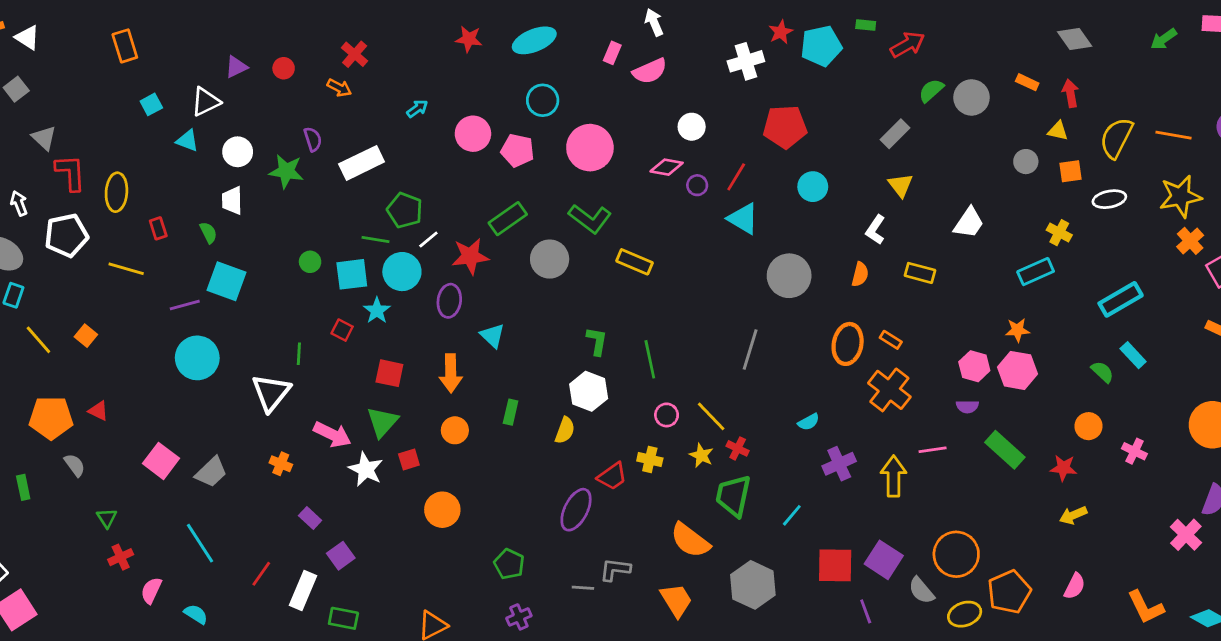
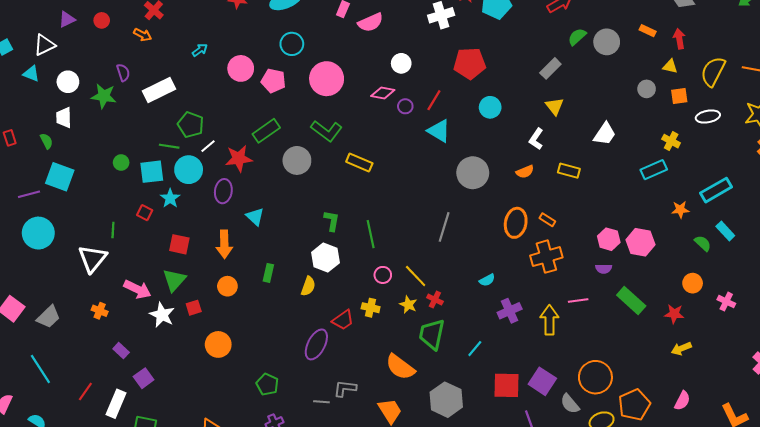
orange semicircle: (860, 274) -> (525, 172), turned 54
orange star: (1017, 330) -> (680, 210), moved
orange cross: (889, 390) -> (546, 257), turned 36

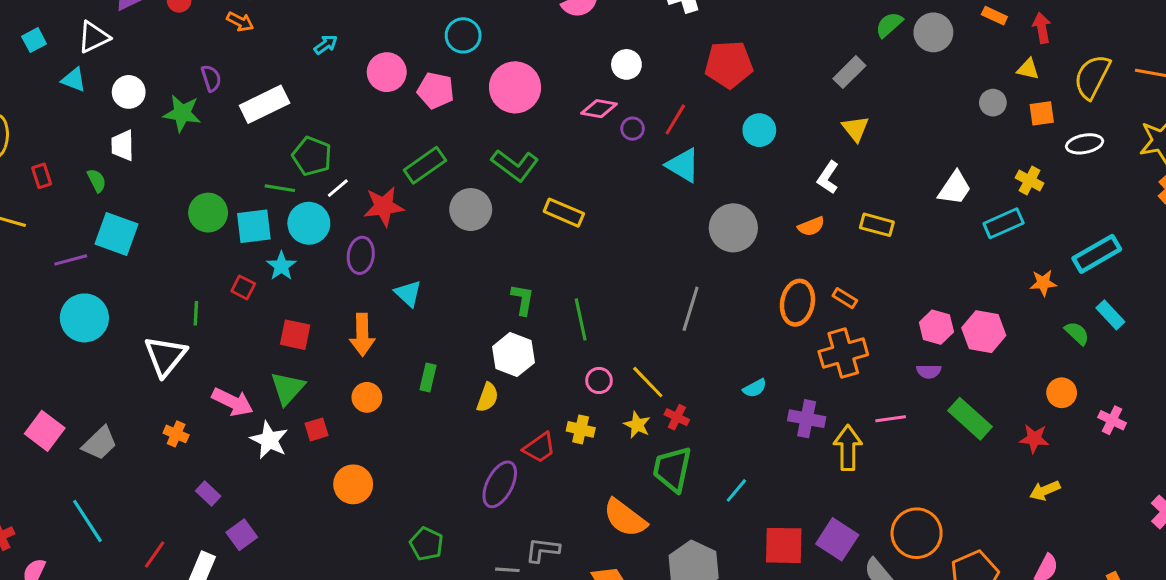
white trapezoid: (605, 134) -> (955, 188), moved
green circle: (121, 163) -> (208, 213), size x1.6
purple cross: (510, 311) -> (807, 419), moved, turned 35

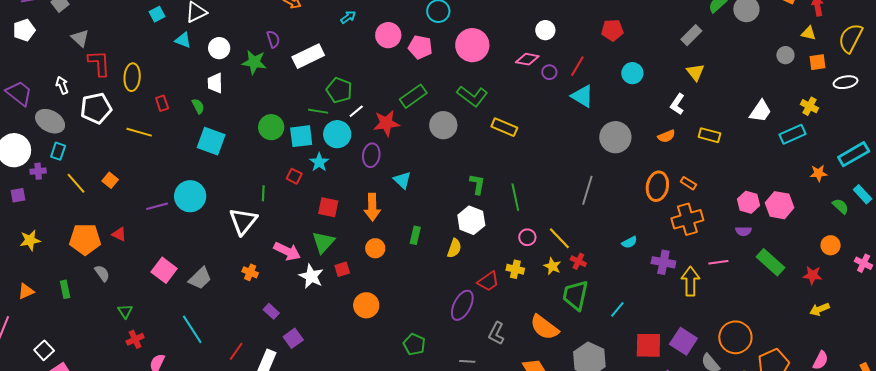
red pentagon: (729, 64) -> (612, 30), size x0.7
purple line: (71, 260) -> (157, 206), moved
gray L-shape: (542, 550) -> (496, 333), moved, turned -70

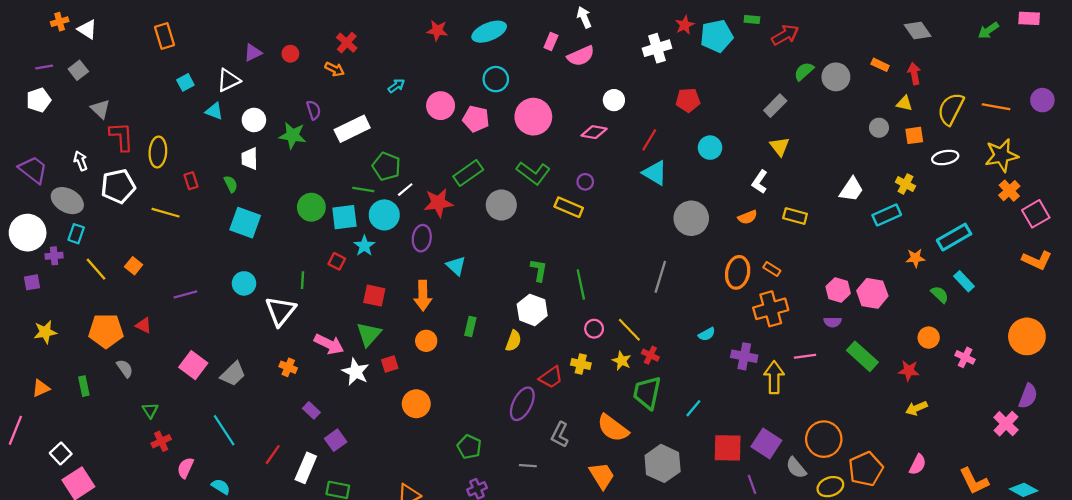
purple circle: (549, 72) -> (585, 182), moved
cyan circle: (190, 196) -> (244, 283), moved, size x0.7

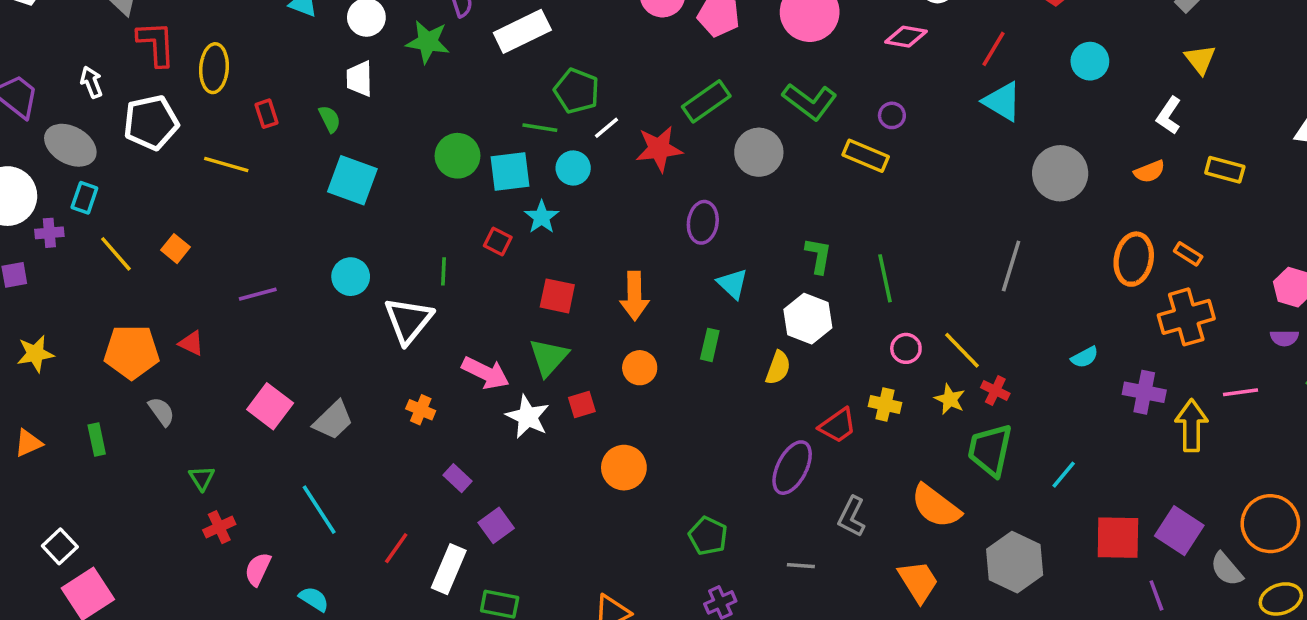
cyan circle: (384, 215) -> (573, 168), size x0.7
purple ellipse: (422, 238) -> (703, 222), moved
cyan triangle: (456, 266) -> (733, 284), moved

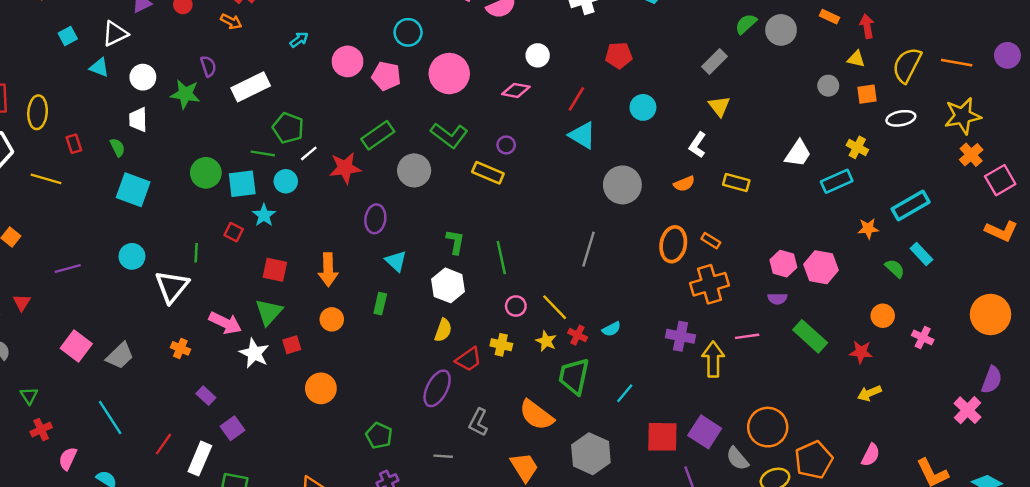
red triangle: (191, 343) -> (22, 302), turned 36
cyan semicircle: (1085, 357) -> (611, 329), moved
yellow semicircle: (778, 368) -> (443, 330), moved

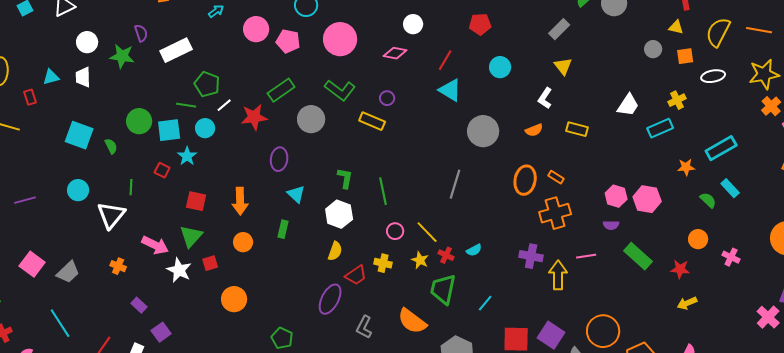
cyan triangle: (99, 67) -> (51, 77), moved, turned -36
green semicircle: (117, 147) -> (111, 146), moved
yellow cross: (857, 147) -> (677, 100), turned 36

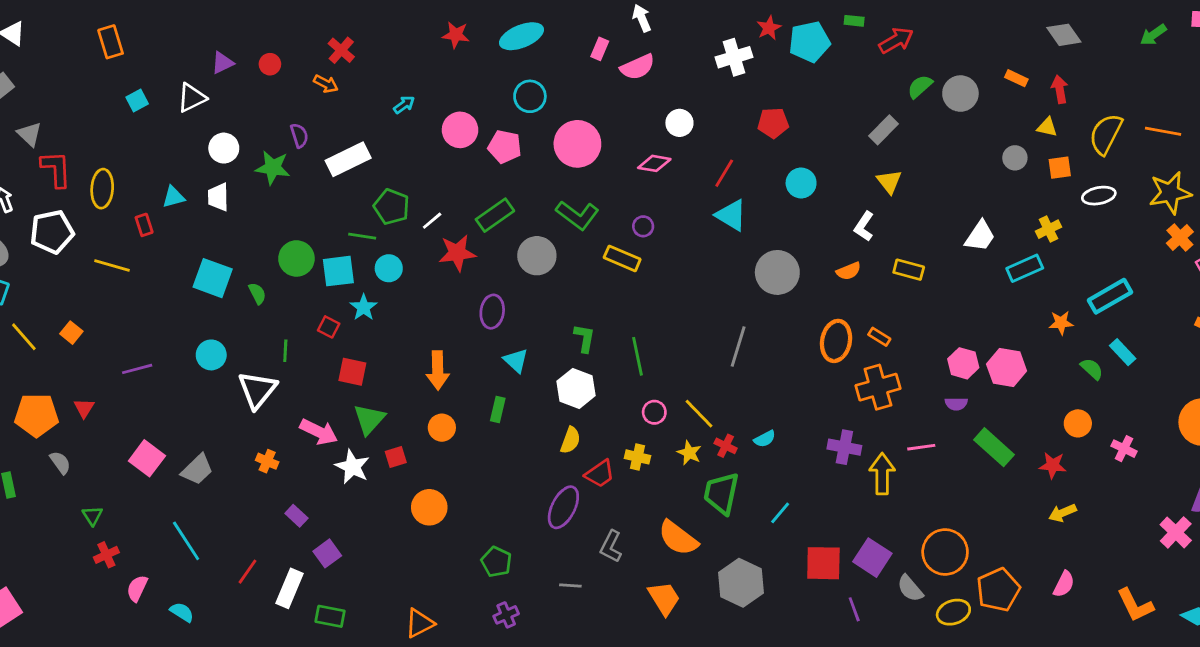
white line: (224, 105) -> (432, 221), moved
red square: (196, 201) -> (352, 372), moved

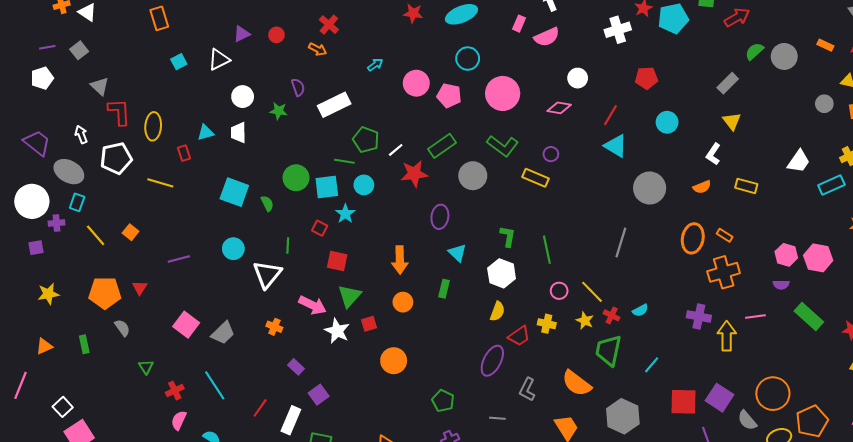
green star: (273, 168) -> (279, 111), size x0.7
red cross: (106, 555) -> (175, 390), moved

